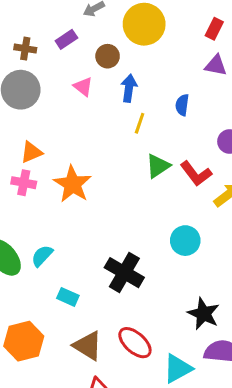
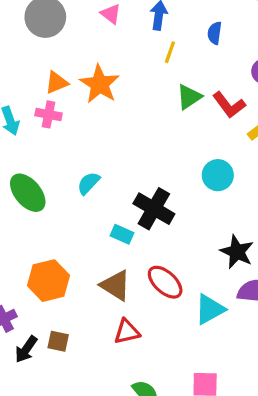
orange star: (72, 184) -> (100, 84), moved
cyan semicircle: (42, 256) -> (88, 183), moved
cyan rectangle: (68, 297) -> (122, 234), moved

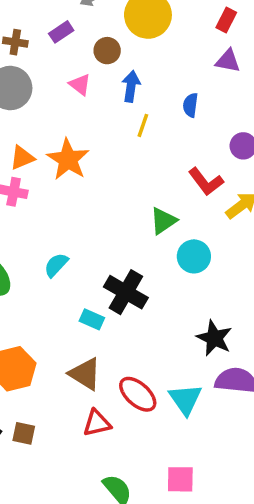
green triangle: (189, 97) -> (163, 221), moved
red ellipse: (165, 282) -> (138, 394), moved
cyan triangle: (210, 309) -> (185, 399), turned -36

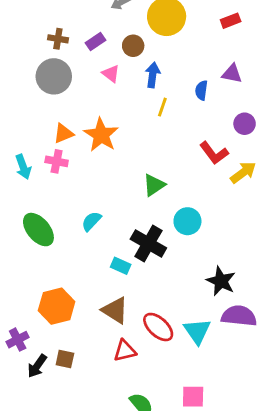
red rectangle: (226, 20) -> (231, 21), turned 42
purple rectangle: (61, 32) -> (96, 42), moved
purple triangle: (228, 61) -> (232, 74), moved
green triangle: (163, 221) -> (154, 185), moved
cyan circle: (194, 256) -> (187, 221), moved

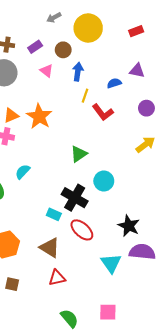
blue semicircle: (201, 90) -> (114, 83), turned 64
red L-shape: (214, 153) -> (103, 112), moved
cyan semicircle: (91, 221) -> (23, 172), moved
red ellipse: (158, 327) -> (82, 230), moved

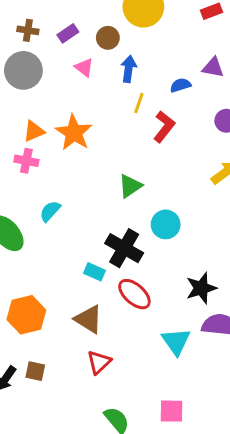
red L-shape: (103, 112) -> (164, 127), turned -105
black star: (129, 226) -> (201, 288), turned 30
red triangle: (57, 278) -> (99, 362), turned -30

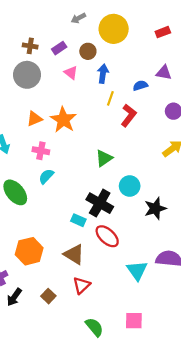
pink cross: (26, 161) -> (41, 151), moved
black star: (201, 288) -> (155, 208), moved
brown square: (35, 371) -> (48, 296), moved, turned 32

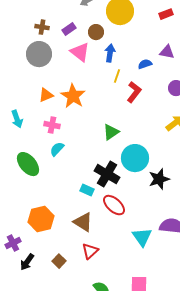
pink triangle: (71, 73) -> (80, 52), size x1.5
cyan circle: (130, 186) -> (135, 158), size x1.4

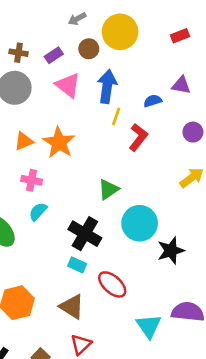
brown circle: (96, 32) -> (89, 49), moved
blue arrow: (110, 53) -> (107, 87), size x1.4
black cross: (107, 174) -> (85, 234), moved

